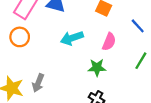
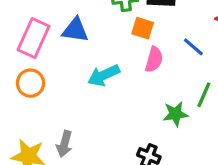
pink semicircle: (109, 42) -> (154, 59), moved
green star: (97, 68) -> (175, 114), moved

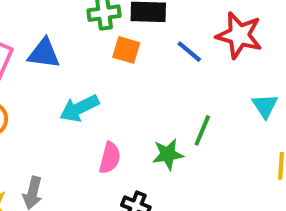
blue line: (193, 47) -> (189, 52), moved
pink semicircle: (154, 59) -> (110, 158), moved

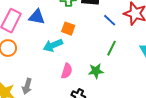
orange square: (126, 50) -> (68, 29), moved
green line: (202, 130) -> (112, 48), moved

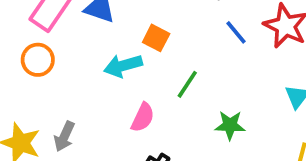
green line: (112, 48) -> (187, 84), moved
green star: (96, 71) -> (230, 125), moved

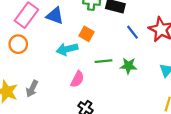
green line: (187, 84) -> (104, 61), turned 49
green star: (230, 125) -> (128, 66), moved

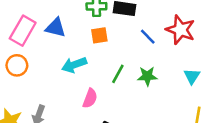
orange square: (87, 34) -> (99, 35), moved, turned -32
green line: (104, 61) -> (118, 74), turned -49

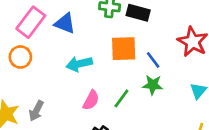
orange square: (99, 35) -> (124, 49), moved, size x1.5
blue line: (148, 37) -> (153, 60), moved
green line: (118, 74) -> (121, 98), moved

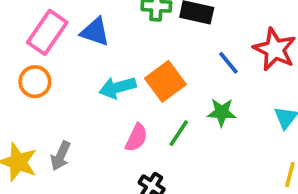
orange square: (124, 49) -> (165, 81), moved, turned -32
blue line: (153, 60) -> (228, 63), moved

